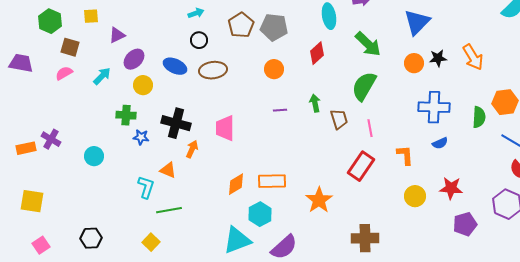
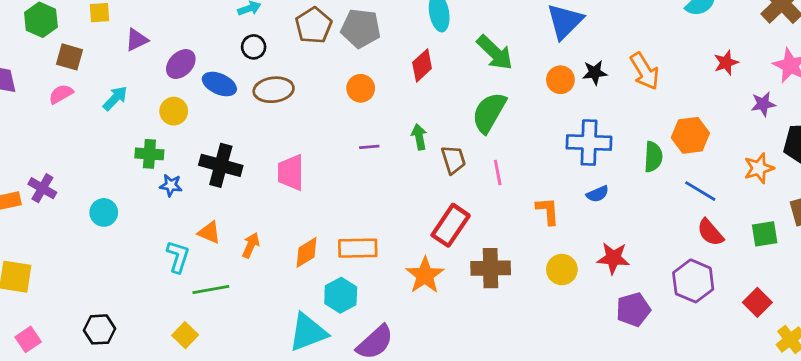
purple ellipse: (134, 59) -> (181, 64), moved
orange arrow: (192, 149) -> (251, 245), moved
red rectangle: (361, 166) -> (451, 225), moved
brown cross: (365, 238) -> (491, 268), moved

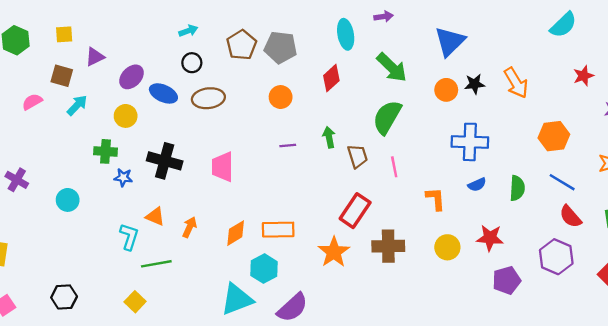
brown square: (70, 57) -> (62, 76), moved
green semicircle: (653, 157) -> (517, 188), moved

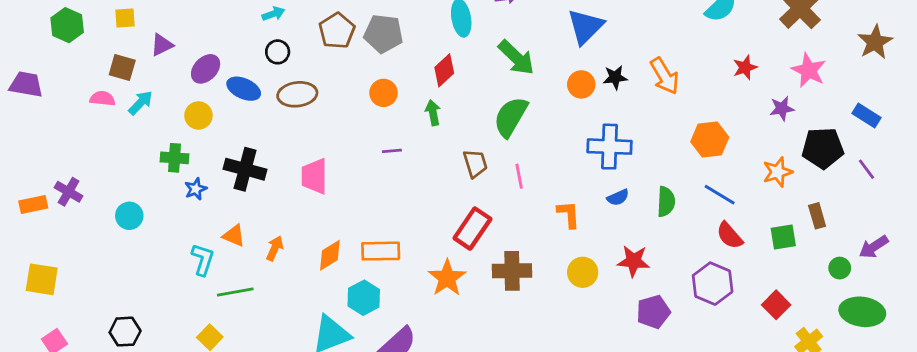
pink semicircle: (32, 102) -> (102, 99), moved, turned 36
green arrow: (329, 137) -> (433, 113), moved
blue star: (123, 177) -> (196, 189), turned -30

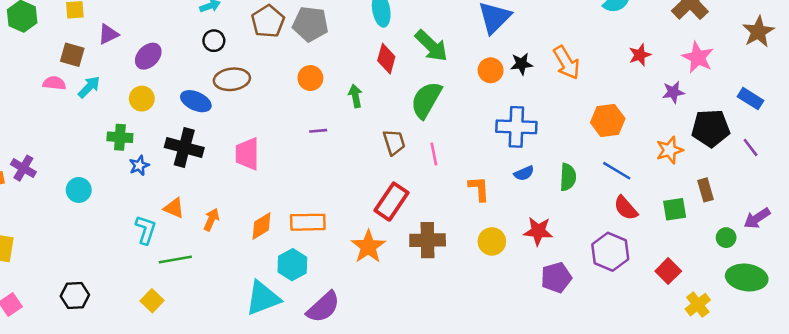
red diamond: (444, 70) -> (386, 59), moved, turned -32
blue ellipse: (244, 89) -> (196, 101), moved

